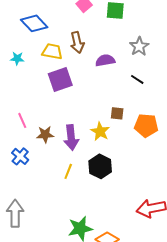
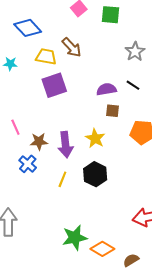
brown arrow: (77, 42) -> (72, 47), turned -30
purple semicircle: (105, 60) -> (106, 89), moved
brown square: (117, 113) -> (113, 111), moved
blue cross: (20, 156) -> (28, 164), moved

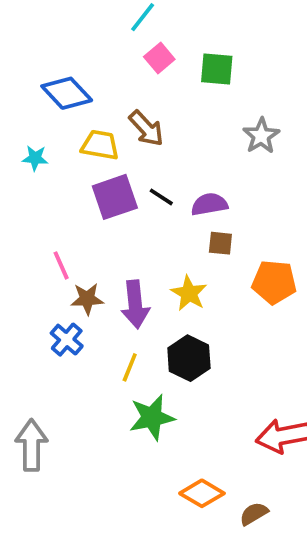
black line: (133, 85) -> (161, 197), moved
pink line: (15, 127) -> (61, 265), moved
green star: (75, 238) -> (152, 417), moved

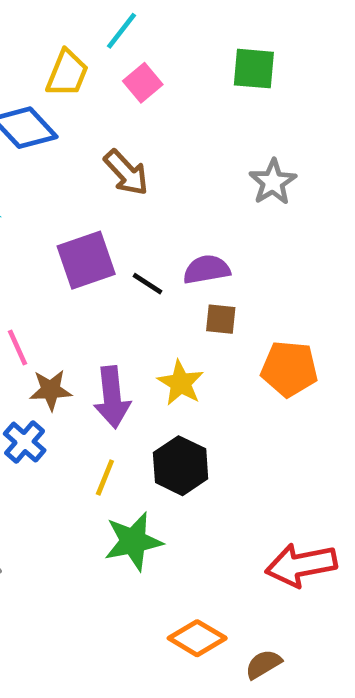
green square: (217, 69) -> (254, 69), moved
yellow trapezoid: (100, 145) -> (67, 73), moved, turned 102
black line: (161, 197) -> (148, 284), moved

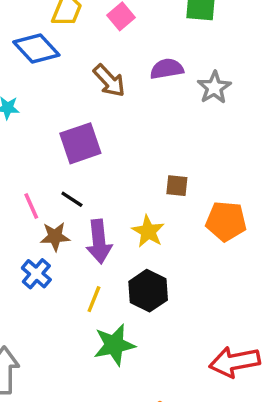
purple semicircle: (207, 269) -> (167, 69), moved
black line: (148, 284) -> (72, 199), moved

